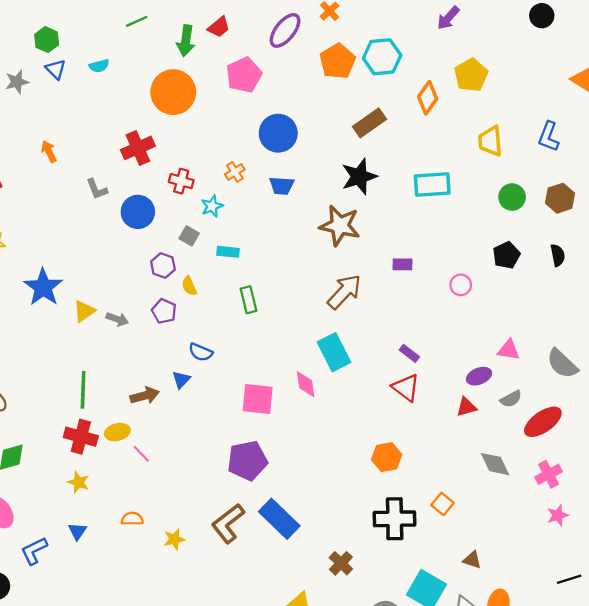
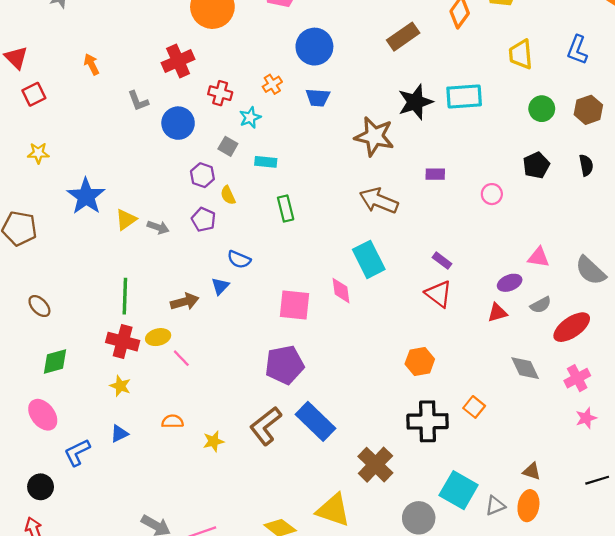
black star: (359, 177) -> (415, 102), moved
brown arrow: (344, 292) -> (379, 201), turned -111
blue triangle: (77, 531) -> (119, 434), turned 30
brown triangle: (472, 560) -> (532, 471), moved
brown cross: (341, 563) -> (375, 465), size x1.5

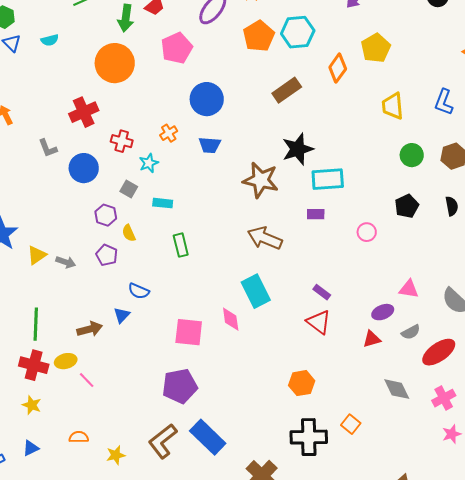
cyan rectangle: (464, 96) -> (328, 179), moved

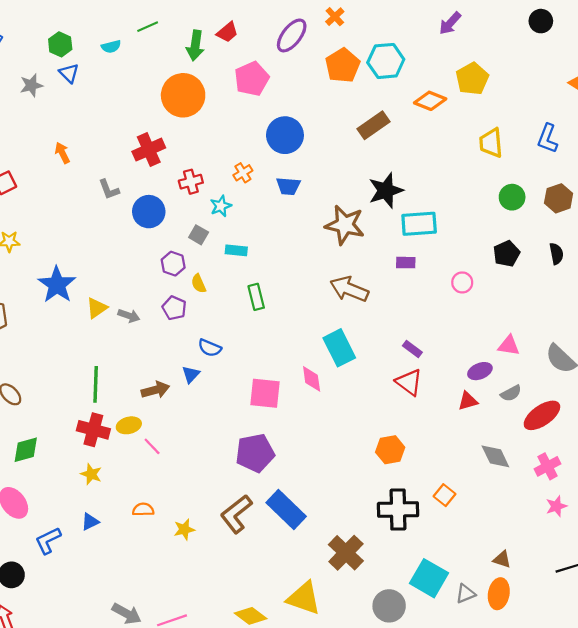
cyan semicircle: (50, 40) -> (111, 47), moved
orange diamond: (338, 68) -> (430, 101), turned 76
red cross: (122, 141) -> (191, 182), turned -30

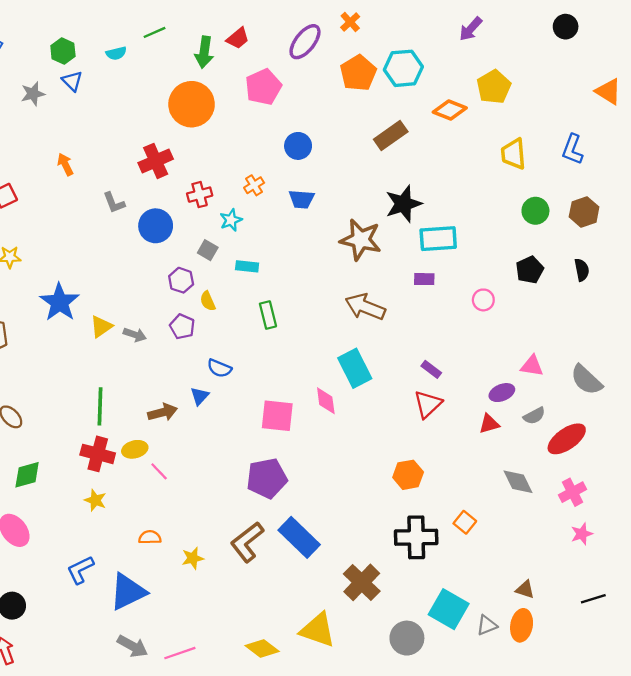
blue circle: (285, 135) -> (298, 146), size x0.7
red triangle: (409, 382) -> (428, 404), turned 40
blue triangle: (90, 522) -> (128, 592), moved, size x2.0
blue L-shape: (48, 541) -> (80, 570), moved

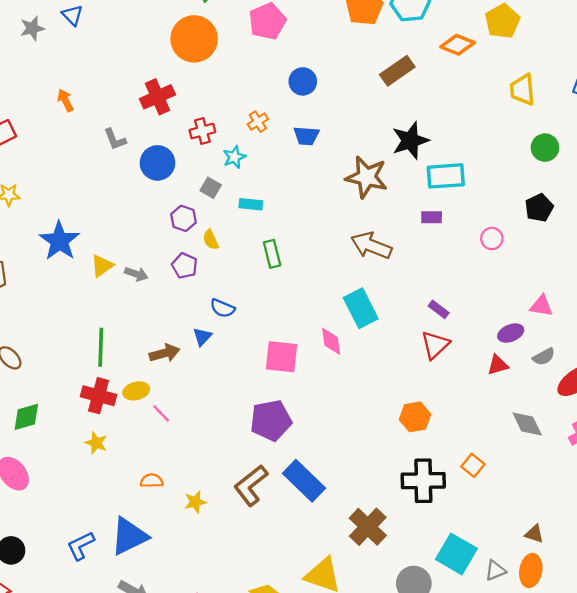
blue L-shape: (80, 570) -> (81, 546), moved

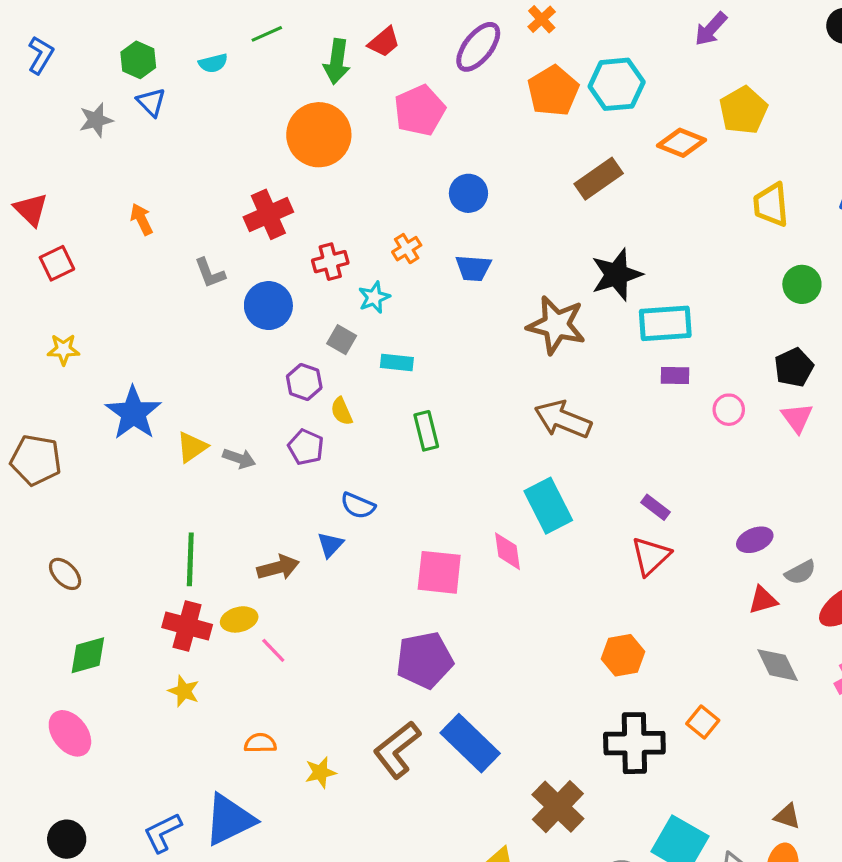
purple rectangle: (432, 217) -> (675, 375), moved
pink triangle: (541, 306) -> (797, 418), moved, turned 45
red triangle: (498, 365) -> (763, 600), moved

